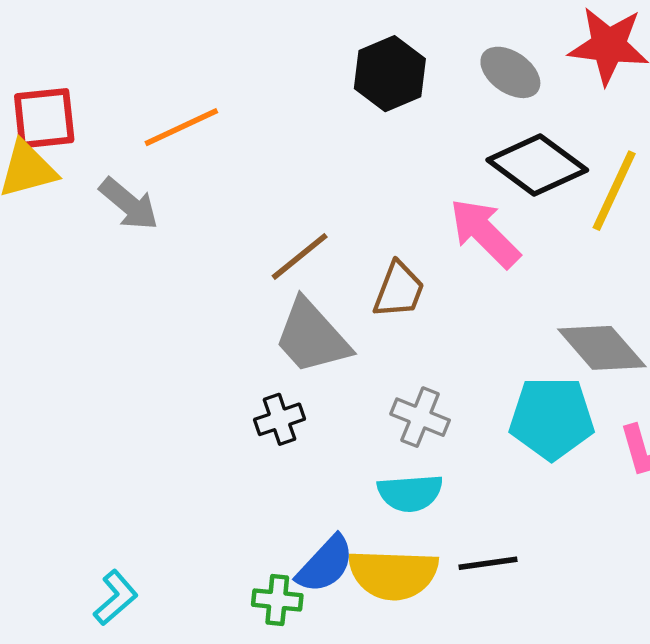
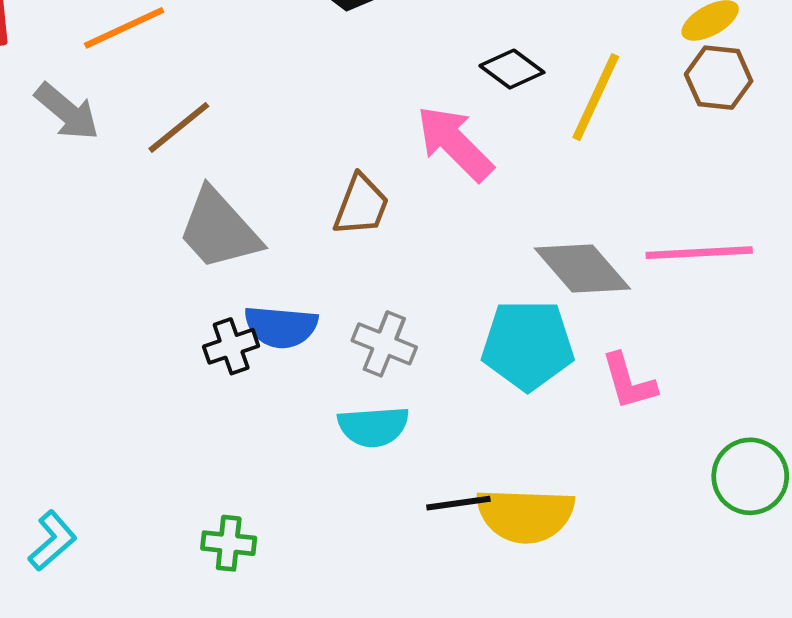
black diamond: (537, 165) -> (512, 69), size x0.6
brown line: (300, 256) -> (179, 127), moved
gray trapezoid: (312, 337) -> (219, 230), moved
blue semicircle: (325, 564) -> (281, 327), moved, turned 52
yellow semicircle: (393, 574) -> (525, 515), moved

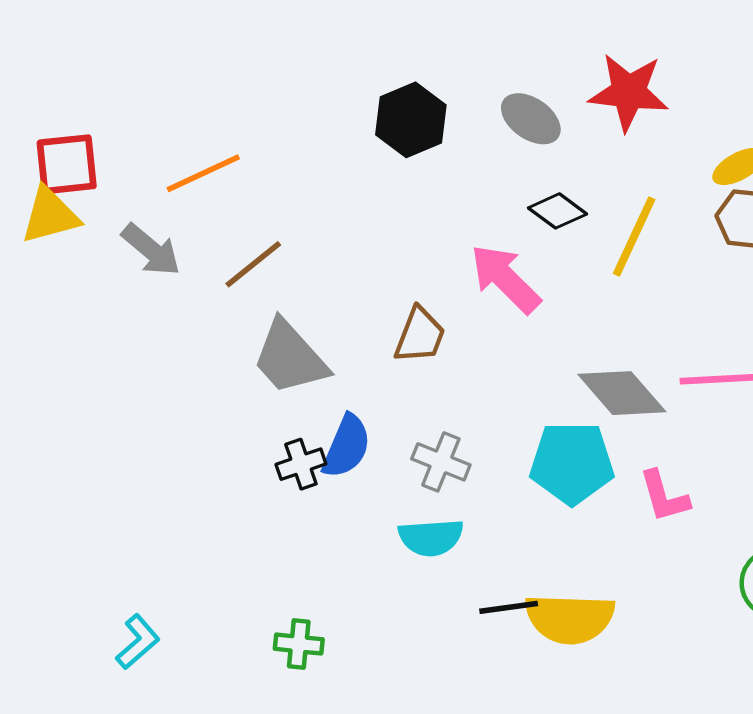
blue semicircle: (281, 327) -> (347, 446), turned -72

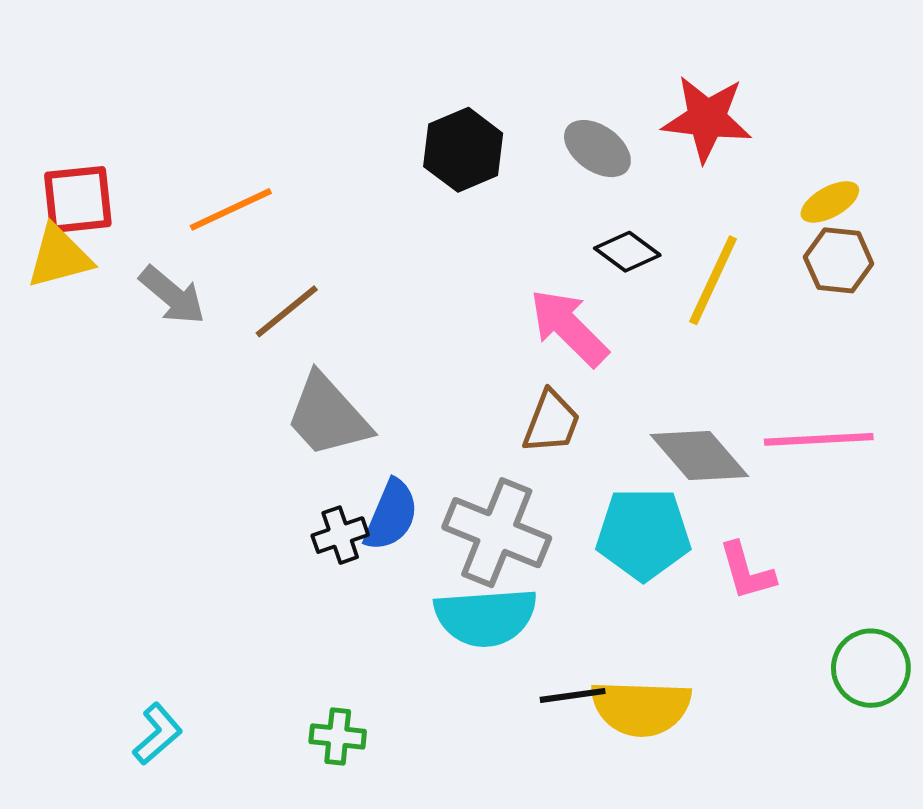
brown trapezoid: (420, 335) -> (551, 422), moved
gray cross: (441, 462) -> (497, 533), size x1.6
cyan semicircle: (431, 537) -> (486, 617), size x1.4

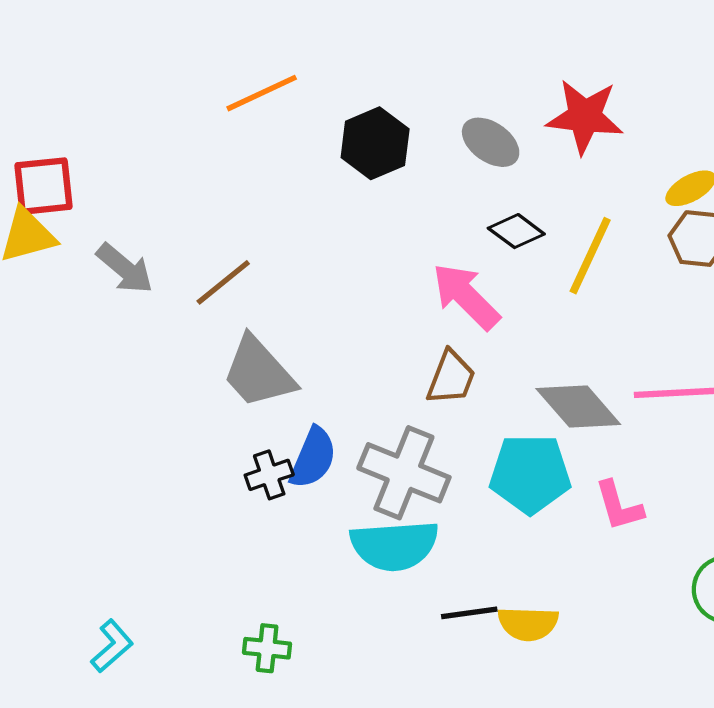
orange line: (231, 209) -> (262, 93), moved
yellow semicircle: (641, 708) -> (528, 624), size x0.7

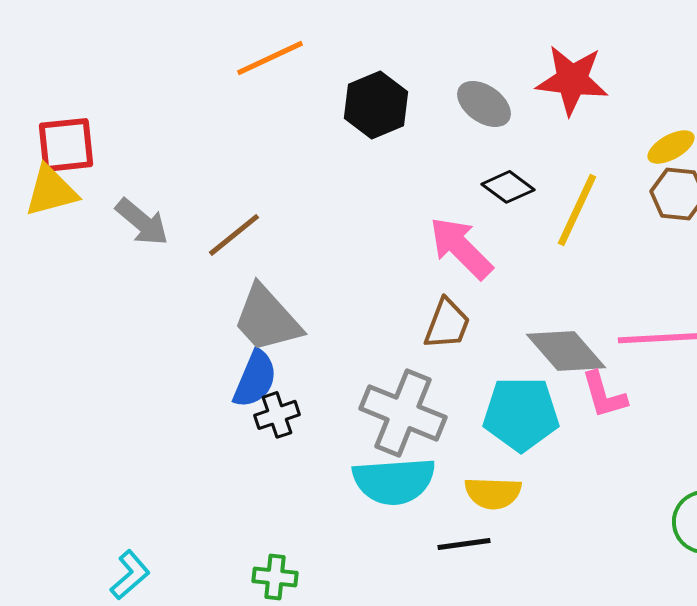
blue semicircle: (313, 458) -> (255, 379), moved
pink L-shape: (619, 506) -> (604, 395), moved
yellow semicircle: (528, 624) -> (493, 493), moved

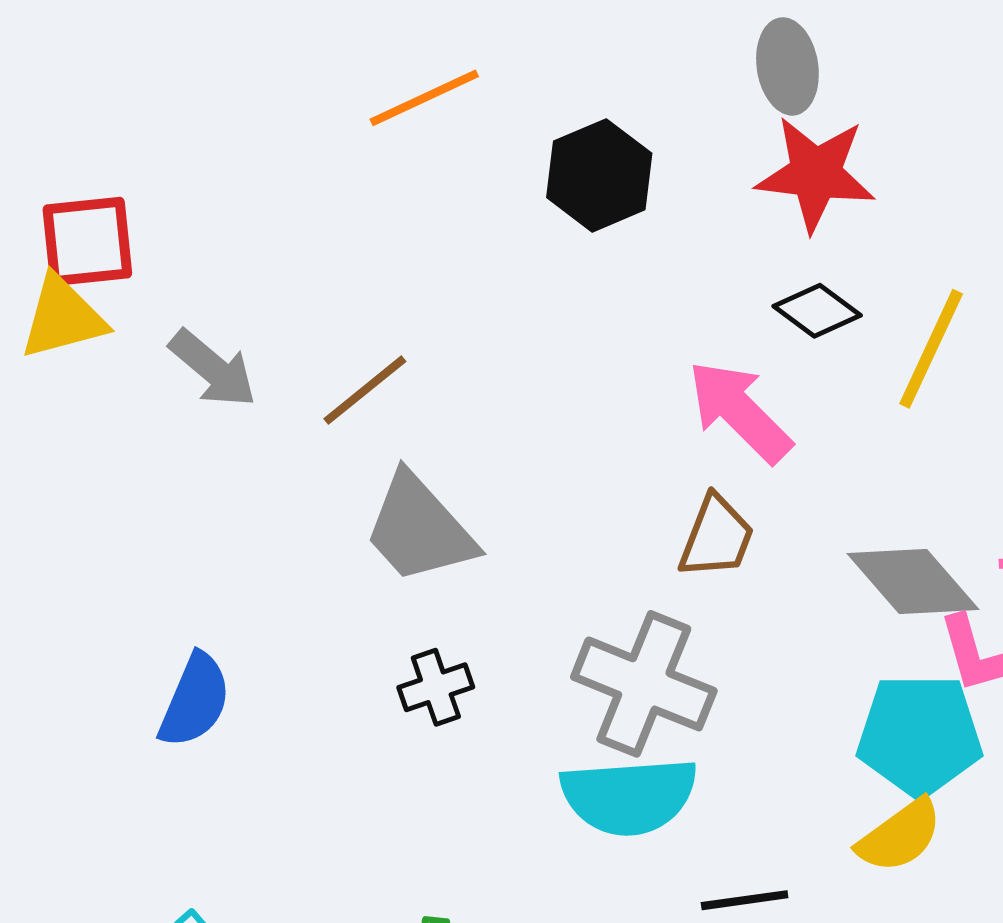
red star: (572, 80) -> (816, 174), moved
gray ellipse: (484, 104) -> (787, 66), moved, turned 46
blue semicircle: (255, 379) -> (195, 700), moved
cyan pentagon: (521, 414) -> (920, 735), moved
yellow semicircle: (493, 493) -> (900, 836), moved, turned -38

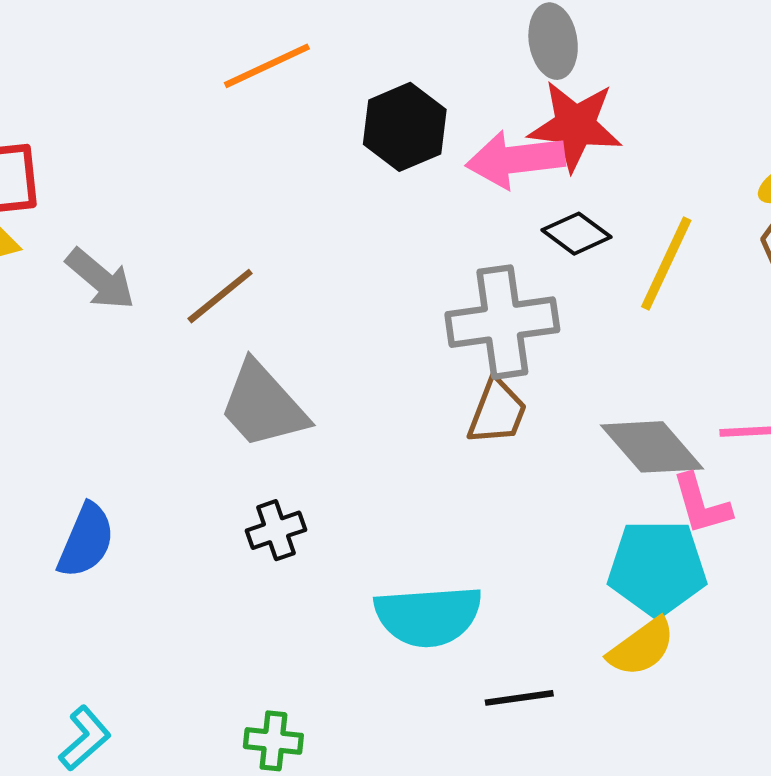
pink arrow: (740, 412) -> (515, 159), moved, turned -52
gray cross: (644, 684) -> (502, 322), moved, turned -30

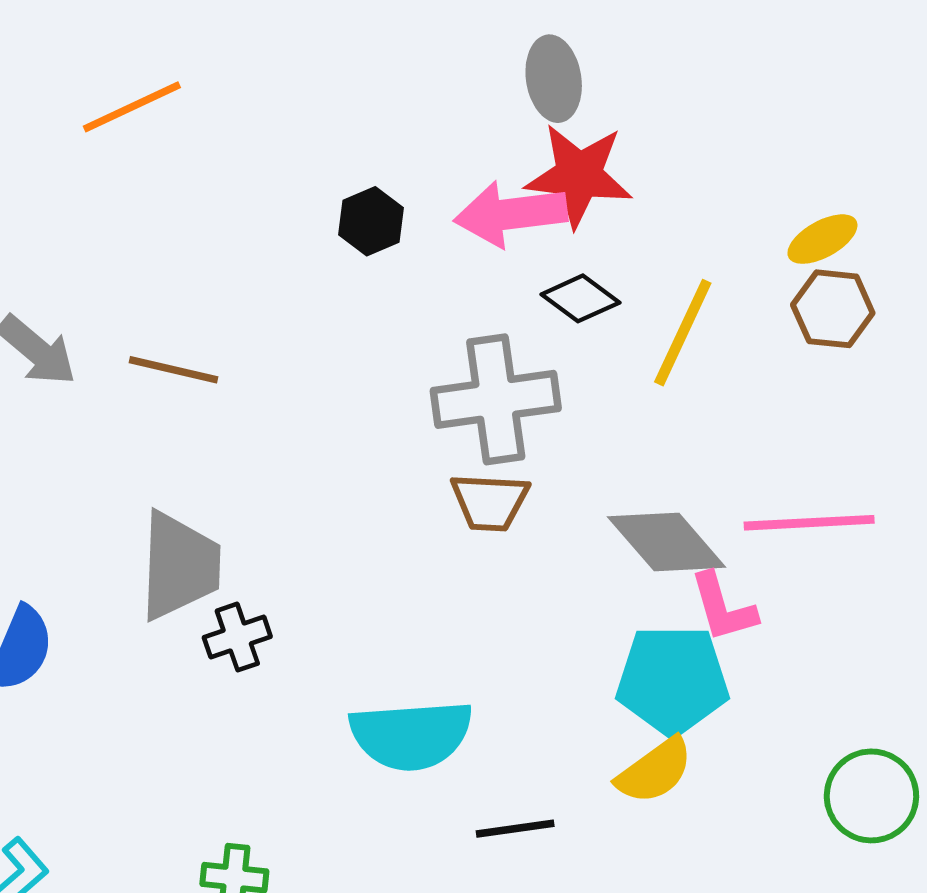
orange line: (267, 66) -> (132, 107), moved
black hexagon: (405, 127) -> (371, 221), moved, size x0.7
brown line: (220, 296) -> (173, 370), turned 52
gray trapezoid: (263, 405) -> (179, 566), moved, turned -136
brown trapezoid: (497, 412) -> (490, 502), turned 72

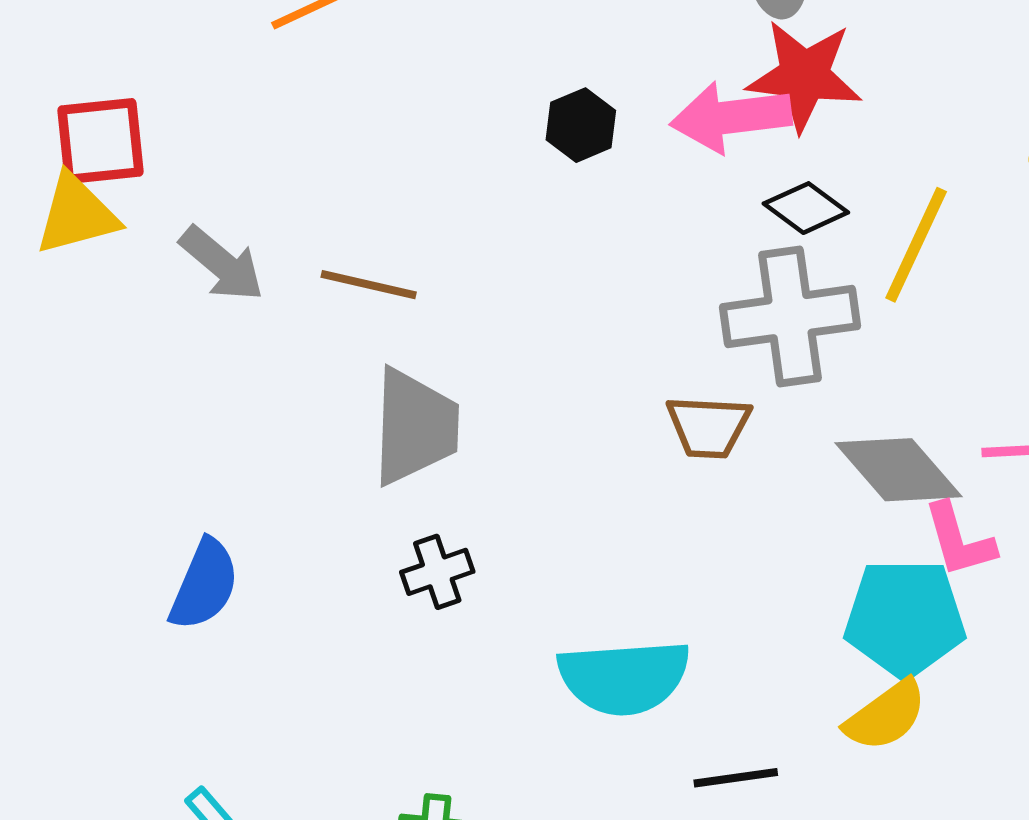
gray cross: (496, 399) -> (790, 317), moved
gray trapezoid: (179, 566) -> (415, 427), moved

